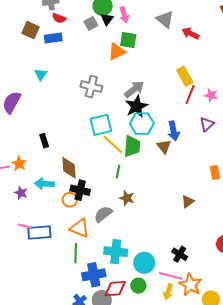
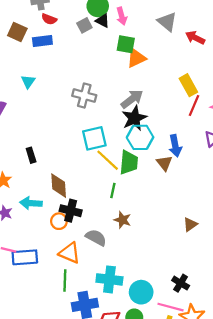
black triangle: (107, 19) -> (103, 21), turned -40
orange triangle: (117, 52) -> (136, 58), moved
gray semicircle: (103, 214) -> (96, 238), turned 66

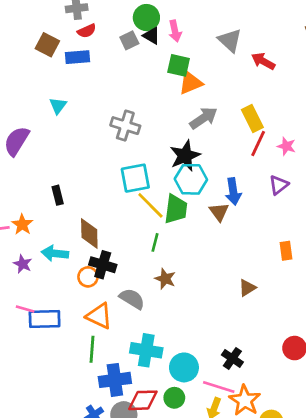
red semicircle: (49, 19) -> (87, 31), turned -48
gray arrow: (132, 99) -> (203, 118), moved

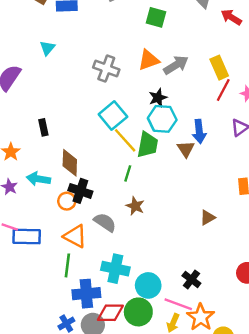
orange triangle: (191, 83) -> (149, 60), moved
black star: (185, 156) -> (158, 98), size x0.7
cyan square: (135, 178) -> (113, 116), turned -32
green circle: (174, 398) -> (138, 312), size x1.5

